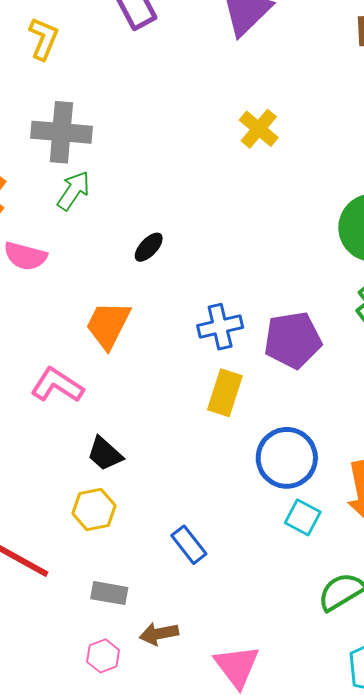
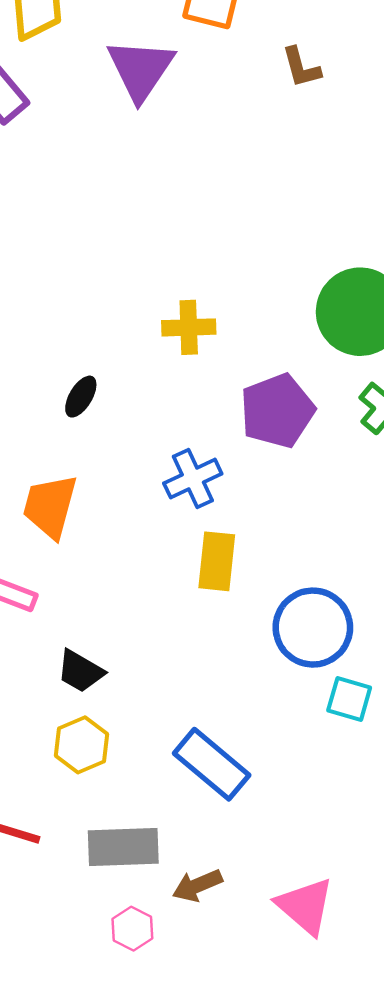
yellow cross: (259, 129) -> (189, 327), moved, turned -30
purple pentagon: (293, 340) -> (277, 411), moved
blue rectangle: (189, 545) -> (212, 764), size x1.5
gray rectangle: (109, 593) -> (123, 847), size x1.5

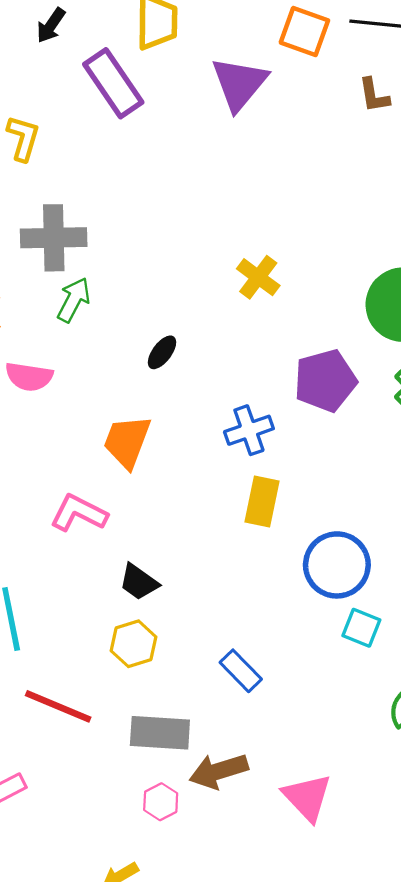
yellow cross: (189, 327) -> (258, 277), moved, turned 33
blue rectangle: (212, 764) -> (241, 671), size x0.7
brown arrow: (197, 885) -> (219, 771), size x1.4

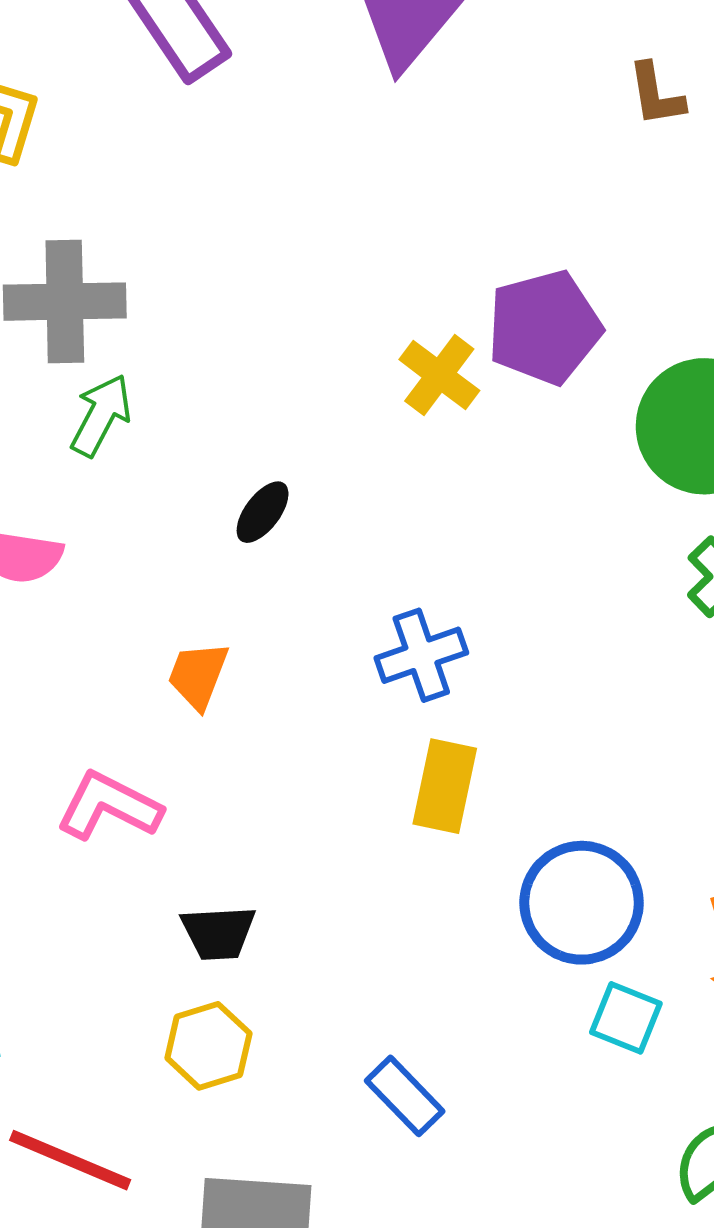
brown L-shape: (374, 95) -> (656, 95), moved
purple pentagon: (325, 381) -> (544, 327), moved
orange trapezoid: (127, 442) -> (198, 675), size x0.7
black trapezoid: (139, 582) -> (218, 933), turned -39

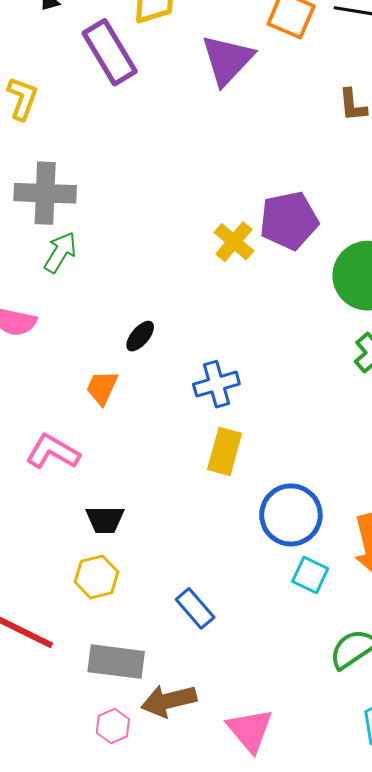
black ellipse: (263, 512) -> (140, 336), moved

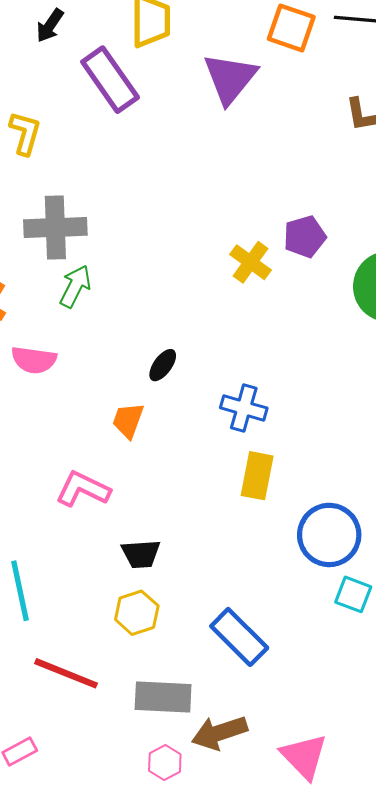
purple pentagon: (289, 220) -> (305, 237), size x0.7
blue cross: (216, 384) -> (244, 408), turned 36
blue rectangle: (195, 608) -> (239, 637), size x1.4

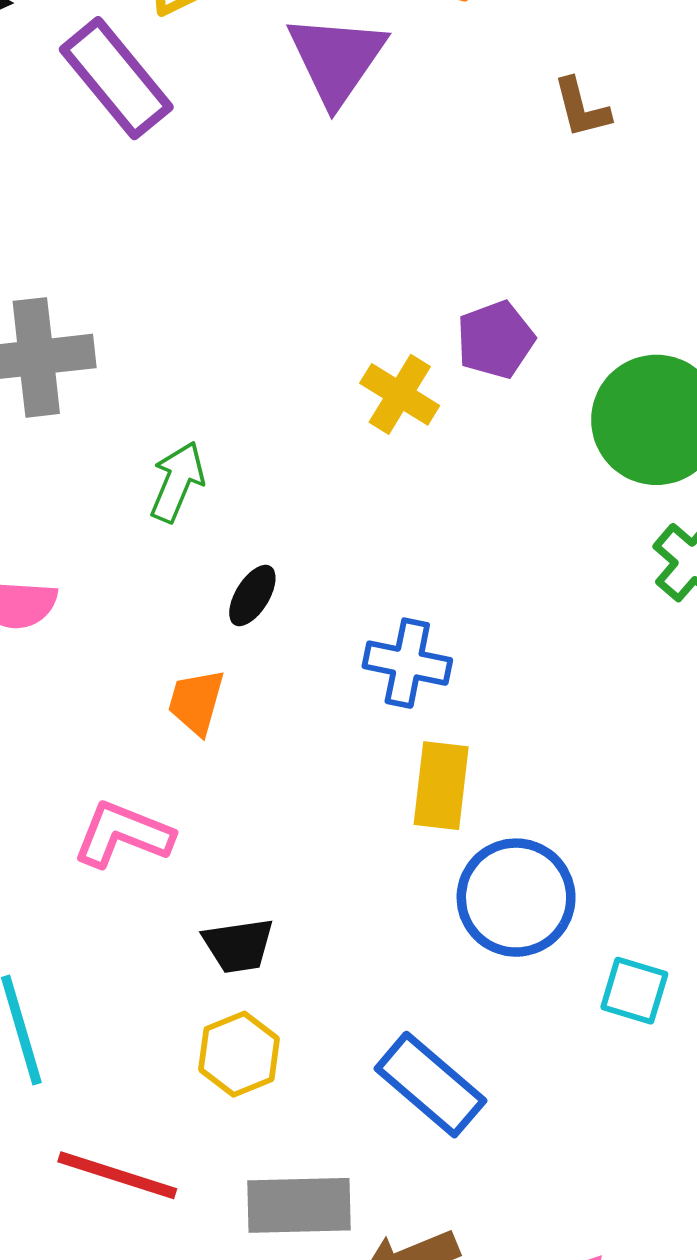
green arrow: (75, 286) -> (177, 482), moved
blue circle: (329, 535) -> (516, 898), moved

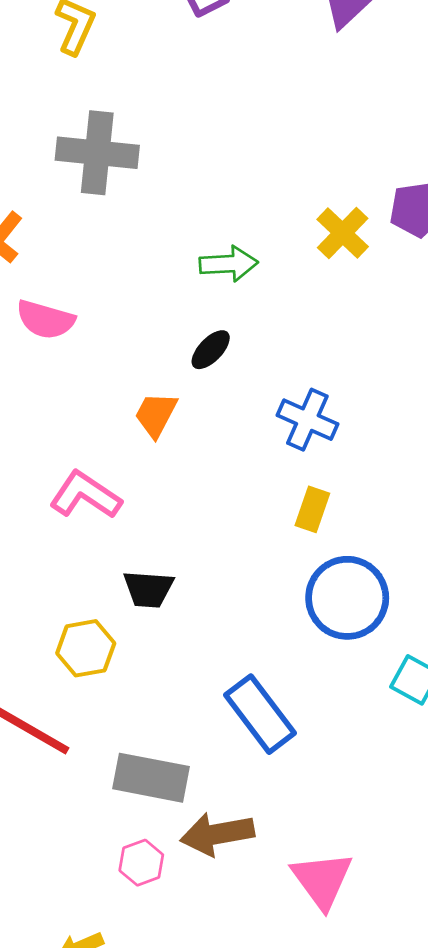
green arrow: (177, 482) -> (229, 264), moved, turned 52
yellow rectangle: (441, 786) -> (312, 509), size x0.7
yellow hexagon: (239, 1054) -> (86, 648), moved

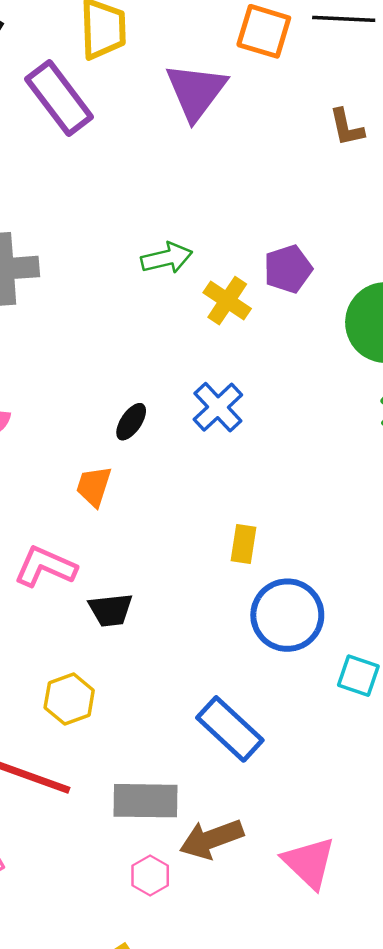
green arrow: (229, 264) -> (167, 258), moved
blue cross: (307, 420) -> (218, 407), moved, turned 33
black trapezoid: (148, 589) -> (111, 610), moved

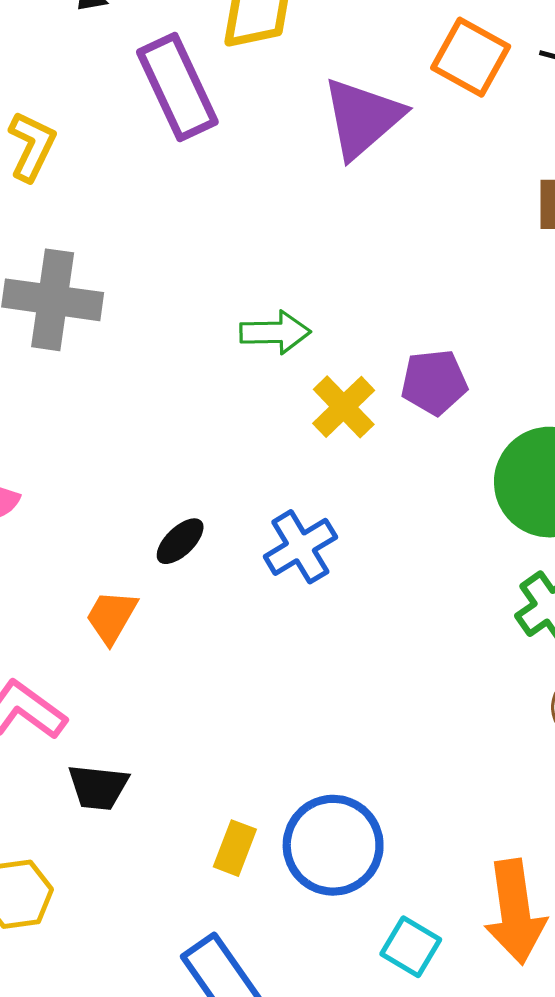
yellow rectangle: (244, 544) -> (235, 848), moved

